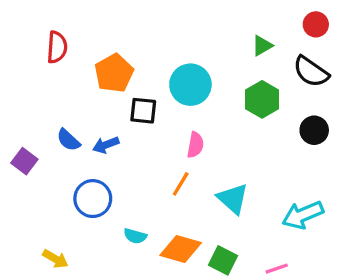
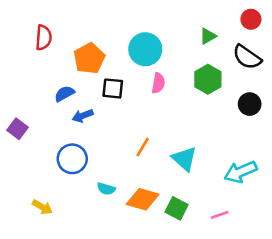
cyan circle: (190, 85) -> (145, 49), moved
blue semicircle: (68, 140) -> (64, 94), moved, turned 108
pink semicircle: (195, 145) -> (158, 83), moved

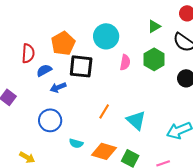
red semicircle: (44, 38) -> (28, 53), moved
pink semicircle: (158, 83) -> (125, 62), moved
black square: (113, 88) -> (81, 66), size x1.4

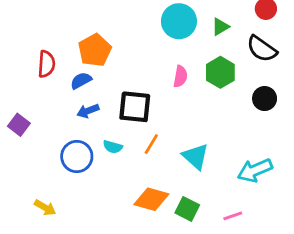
cyan circle: (106, 36) -> (179, 21), moved
black square: (81, 66) -> (135, 107), moved
blue semicircle: (44, 70) -> (81, 81), moved
cyan semicircle: (76, 143) -> (113, 147), moved

